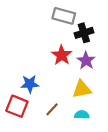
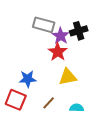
gray rectangle: (64, 16) -> (44, 25), moved
purple star: (86, 61) -> (61, 36), moved
yellow triangle: (82, 89) -> (68, 77), moved

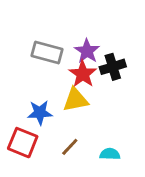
gray rectangle: (44, 25) -> (47, 53), moved
black cross: (79, 31) -> (113, 67), moved
yellow triangle: (68, 77) -> (76, 100), moved

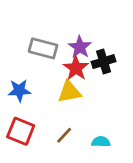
blue star: (40, 113) -> (19, 90), moved

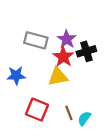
red square: (21, 131) -> (37, 110), moved
brown line: (64, 135) -> (69, 113), moved, turned -64
cyan semicircle: (101, 142) -> (84, 118), turned -56

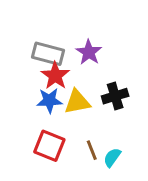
black cross: (86, 51) -> (115, 96), moved
red star: (63, 57) -> (55, 76), moved
blue star: (16, 76) -> (49, 100), moved

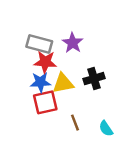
red star: (55, 76) -> (45, 62), turned -30
red square: (49, 146) -> (45, 102), moved, turned -35
cyan semicircle: (112, 157) -> (106, 129), moved, turned -70

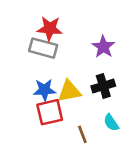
purple star: (73, 43) -> (103, 47), moved
red star: (45, 62) -> (50, 28), moved
cyan semicircle: (106, 129) -> (111, 123), moved

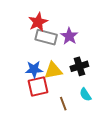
red star: (50, 28) -> (38, 22), turned -30
purple star: (103, 47) -> (69, 36), moved
gray rectangle: (43, 48) -> (46, 37), moved

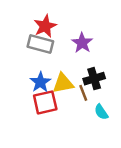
gray rectangle: (46, 37) -> (40, 44), moved
blue star: (34, 69) -> (40, 82), turned -30
brown line: (63, 104) -> (83, 93), moved

